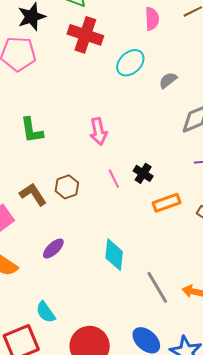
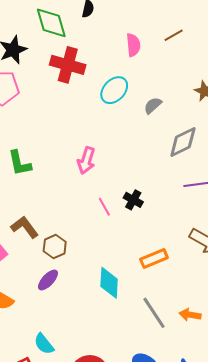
pink arrow: (98, 131) -> (86, 160), turned 32
brown hexagon: (67, 187) -> (55, 247), moved
orange rectangle: (167, 203) -> (154, 259), moved

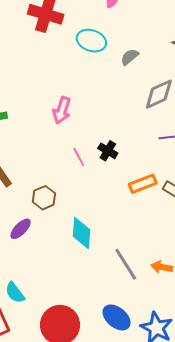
cyan ellipse: (114, 90) -> (91, 41), turned 64
brown hexagon: (55, 247) -> (44, 198), moved
orange rectangle: (154, 259) -> (143, 184), moved

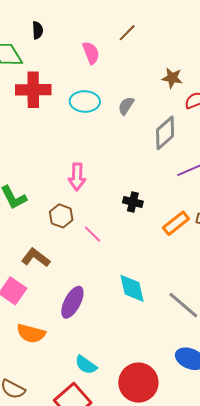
pink line: (79, 157) -> (93, 234), moved
brown hexagon: (44, 198) -> (61, 216), moved
purple ellipse: (21, 229) -> (72, 302), size x1.4

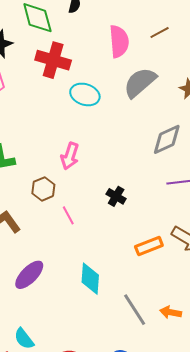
pink semicircle: (91, 53) -> (119, 41), size x1.4
cyan ellipse: (85, 102) -> (85, 94), moved
gray semicircle: (126, 106) -> (140, 82), moved, size x1.8
orange rectangle: (176, 223) -> (149, 246), moved

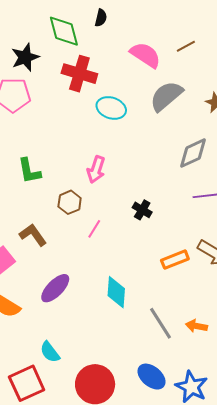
pink semicircle: (119, 41) -> (145, 55), turned -52
pink line: (68, 215) -> (94, 229), turned 60

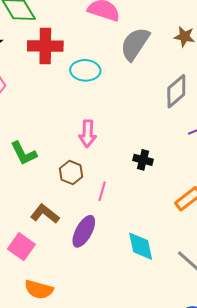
purple ellipse: (55, 288) -> (84, 231), moved

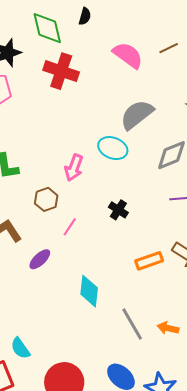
gray semicircle: (135, 44) -> (137, 115), moved
cyan ellipse: (85, 70) -> (113, 148), moved
purple ellipse: (84, 231) -> (40, 259), size x0.7

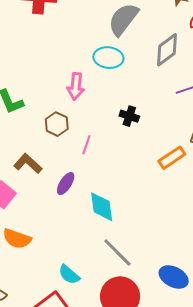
cyan diamond: (89, 291) -> (102, 207), moved
gray line: (132, 324) -> (117, 252), moved

